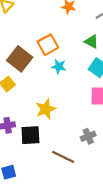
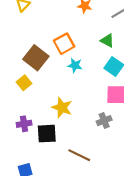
yellow star: (46, 109) -> (62, 108), turned -30
gray cross: (88, 136) -> (104, 121), moved

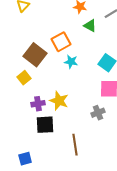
green triangle: (107, 40) -> (90, 26), moved
purple cross: (24, 124) -> (38, 104), moved
brown line: (79, 155) -> (75, 145), turned 55

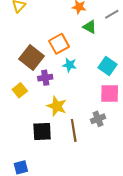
yellow square: (24, 78) -> (20, 90), moved
purple cross: (38, 104) -> (45, 78), moved
brown line: (75, 145) -> (74, 130), moved

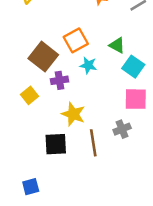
green triangle: (90, 27) -> (117, 45), moved

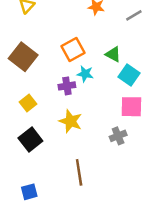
brown square: (43, 57) -> (23, 57), moved
purple cross: (60, 80) -> (67, 86), moved
brown line: (93, 143) -> (79, 172), moved
black square: (56, 144) -> (30, 140), moved, turned -35

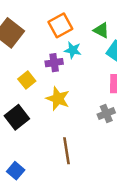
yellow square: (28, 103) -> (27, 80), moved
blue square: (29, 192) -> (16, 171), turned -35

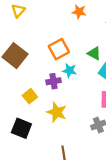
black square: (17, 117) -> (21, 128), turned -30

